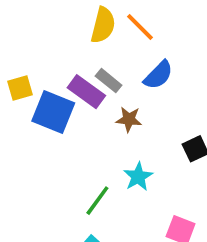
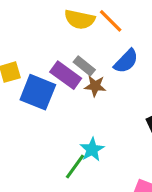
yellow semicircle: (103, 25) -> (80, 19), turned 88
brown star: (129, 119) -> (95, 86), moved
cyan star: (138, 177) -> (92, 149), moved

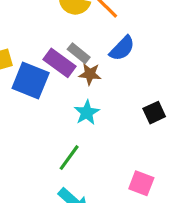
cyan star: (92, 149) -> (87, 113), moved

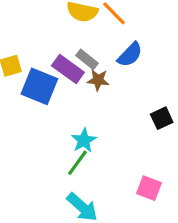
cyan star: (87, 113) -> (84, 140), moved

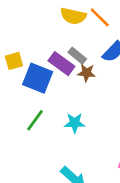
cyan star: (84, 140) -> (75, 123), turned 30
green line: (77, 163) -> (35, 120), moved

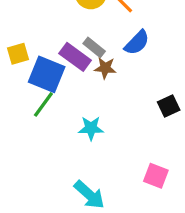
green line: (35, 120) -> (43, 104), moved

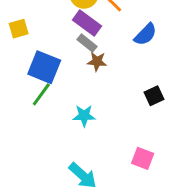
blue semicircle: (137, 43) -> (145, 34), moved
yellow square: (18, 54) -> (19, 29), moved
purple rectangle: (75, 57) -> (87, 23), moved

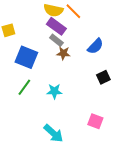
blue semicircle: (145, 34) -> (95, 46), moved
green line: (41, 94) -> (24, 87), moved

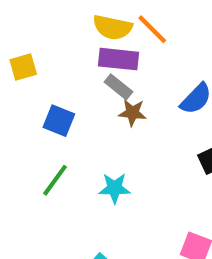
purple rectangle: (56, 26) -> (118, 59), turned -30
blue square: (26, 57) -> (59, 121), size x0.7

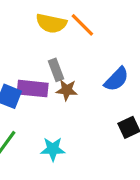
purple rectangle: (118, 59) -> (33, 89), moved
gray rectangle: (118, 87) -> (56, 70), turned 30

